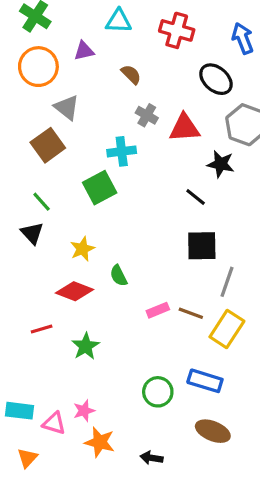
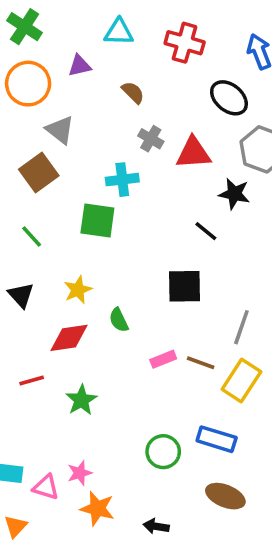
green square: (100, 188) -> (97, 220), turned 36
black triangle: (32, 233) -> (21, 295), moved
black square: (202, 246) -> (185, 286), moved
red diamond: (75, 291) -> (69, 338), turned -30

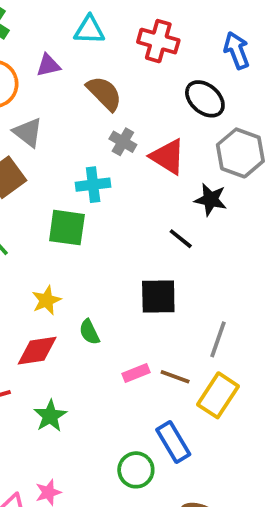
brown semicircle: (133, 92) -> (104, 93), size x1.5
red triangle: (193, 153) -> (168, 157), turned 36
blue rectangle: (217, 439) -> (173, 442), moved, turned 42

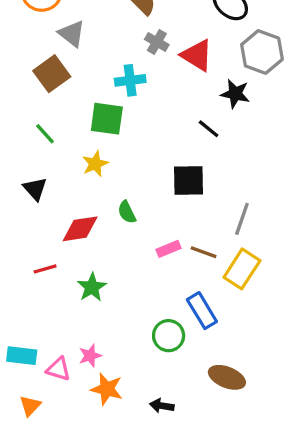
yellow star: (46, 300) -> (95, 164), moved

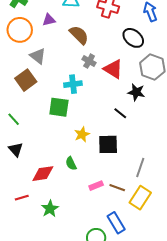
green line: (45, 134) -> (14, 119), moved
yellow star: (95, 164) -> (82, 134), moved

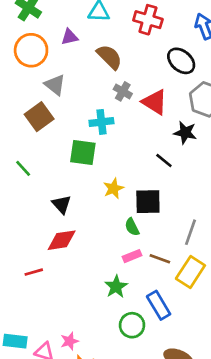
black triangle: (16, 149) -> (62, 204), moved
green semicircle: (71, 163) -> (132, 227), moved
green star: (50, 209) -> (116, 287), moved

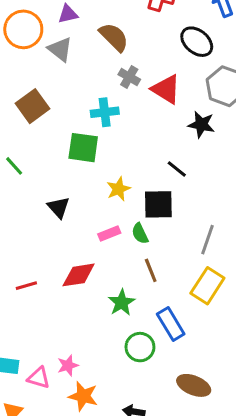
gray triangle: (55, 85) -> (60, 49), moved
black line: (164, 160) -> (177, 169), moved
red diamond: (62, 240) -> (79, 275), moved
pink rectangle: (132, 256) -> (109, 233), moved
brown line: (160, 259) -> (151, 270), moved, turned 48

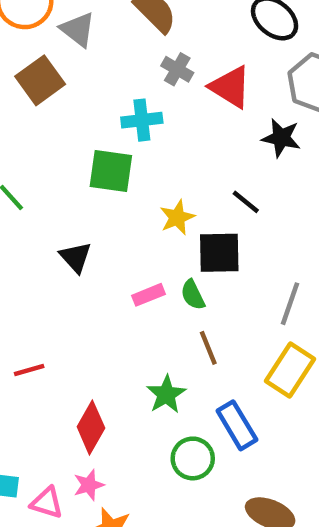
brown square: (33, 106) -> (40, 80), moved
yellow star: (118, 189) -> (177, 217), moved
red diamond: (79, 275) -> (91, 427), moved, turned -52

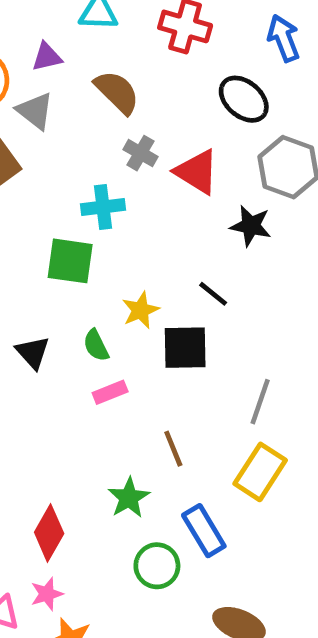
green semicircle: (193, 295) -> (96, 345), moved

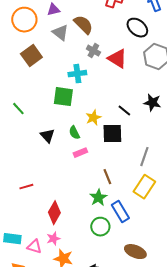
gray triangle: (35, 111) -> (60, 33), moved
black star: (251, 226) -> (152, 103), moved
green star: (129, 498) -> (98, 198), moved

